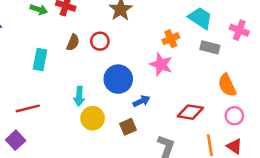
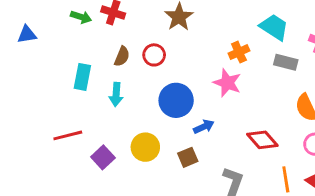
cyan arrow: (79, 96) -> (116, 94), moved
red diamond: (190, 112) -> (262, 140), turned 40
purple square: (16, 140) -> (103, 157), moved

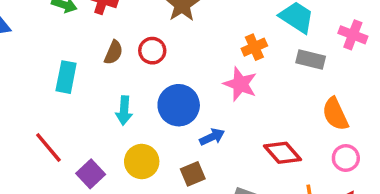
cyan arrow: (116, 94) -> (124, 110), moved
red line: (68, 135) -> (48, 147), turned 64

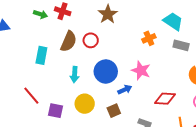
brown semicircle: (114, 52) -> (69, 41), size x1.5
pink star: (240, 84) -> (141, 70), moved
red diamond: (282, 153) -> (165, 99), turned -45
purple square: (91, 174) -> (56, 111), turned -35

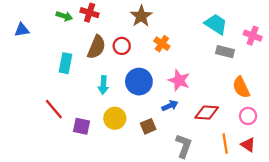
orange cross: (149, 38) -> (162, 44), moved, turned -32
blue arrow: (125, 90) -> (170, 106), moved

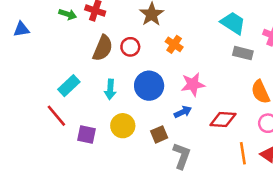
cyan rectangle: (65, 63) -> (69, 86), moved, turned 36
pink star: (179, 80) -> (193, 84), turned -30
gray L-shape: (184, 146) -> (182, 156), moved

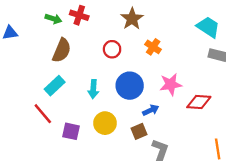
brown semicircle: (103, 48) -> (62, 50), moved
blue arrow: (183, 112) -> (151, 110), moved
red diamond: (223, 119) -> (199, 102), moved

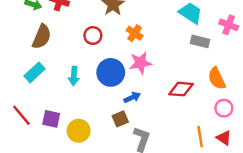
pink star: (171, 84) -> (141, 63), moved
red line: (43, 114) -> (21, 115), moved
yellow circle: (105, 123) -> (79, 131), moved

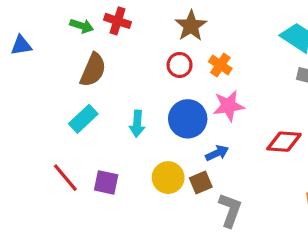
red circle: (93, 36) -> (180, 65), moved
yellow circle: (79, 131) -> (168, 178), moved

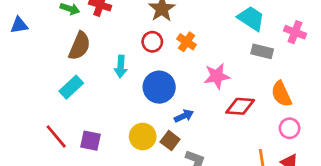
pink star: (228, 106) -> (217, 76), moved
cyan arrow: (137, 124) -> (121, 66), moved
brown square: (201, 182) -> (170, 141), turned -30

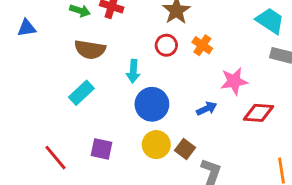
brown semicircle: (79, 46) -> (90, 50), turned 76
blue circle: (159, 87) -> (152, 104), moved
blue arrow: (184, 116) -> (207, 109), moved
red line: (56, 137) -> (55, 158), moved

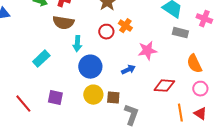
red circle: (166, 45) -> (106, 32), moved
brown semicircle: (90, 50) -> (63, 23), moved
red diamond: (258, 113) -> (164, 86), moved
brown square: (185, 149) -> (113, 98), turned -32

